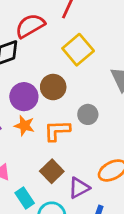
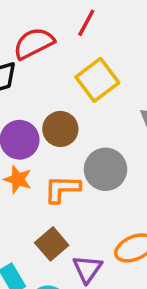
gray circle: (88, 114) -> (106, 169), size x1.5
purple triangle: (79, 188) -> (87, 269), turned -30

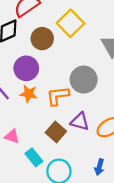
brown circle: (60, 129) -> (42, 39), moved
purple triangle: (87, 269) -> (80, 122), moved, turned -42

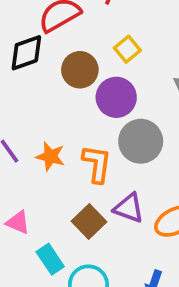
yellow square: (71, 23) -> (127, 49), size x0.6
purple circle: (26, 68) -> (116, 97), moved
orange L-shape: (58, 96) -> (97, 164), turned 100

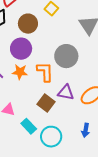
purple circle: (116, 97) -> (21, 49), moved

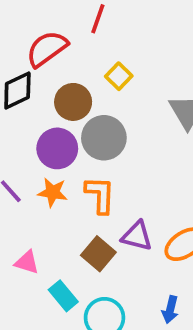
gray circle: (66, 56) -> (104, 138), moved

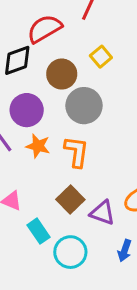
purple circle: (57, 148) -> (27, 110), moved
purple triangle: (137, 236) -> (102, 213), moved

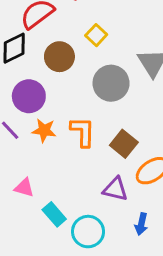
gray circle: (84, 106) -> (111, 83), moved
brown square: (70, 200) -> (124, 144), moved

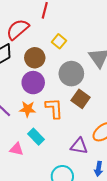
purple circle: (29, 96) -> (33, 83), moved
brown square: (124, 144) -> (81, 99), moved
cyan rectangle: (54, 214) -> (36, 137), moved

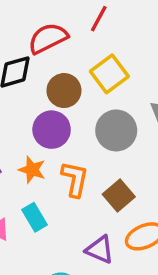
yellow square: (59, 41) -> (109, 74), size x1.5
brown square: (81, 99) -> (119, 195), moved

